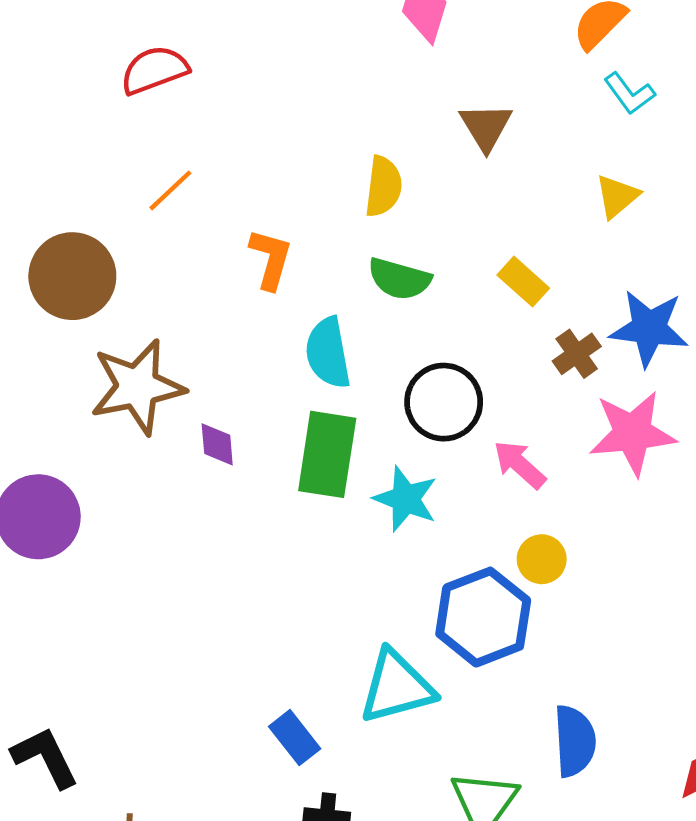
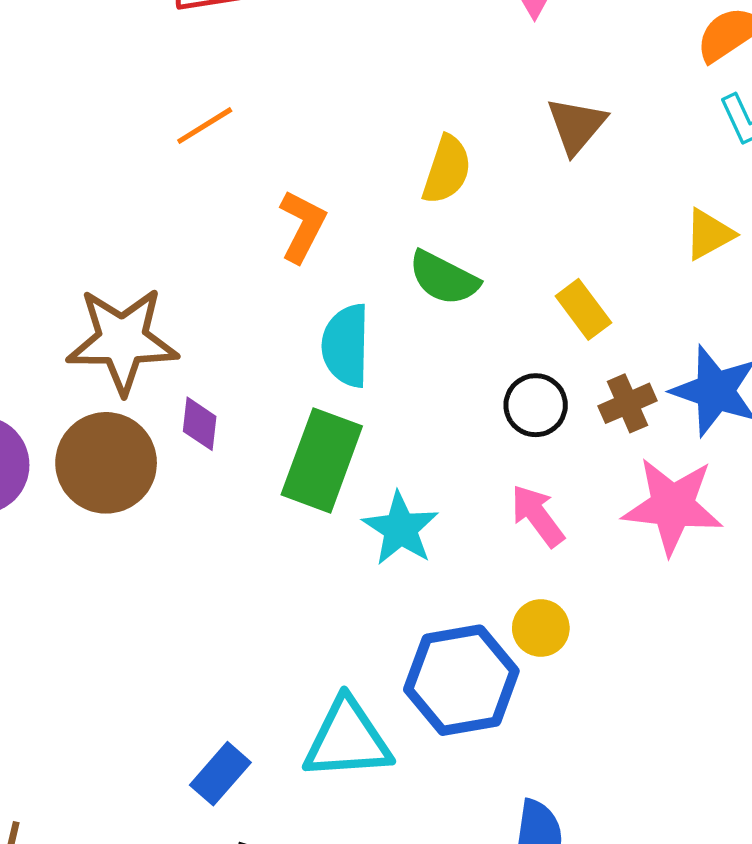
brown circle: (72, 276) -> (106, 463), moved
black circle: (444, 402) -> (536, 405), moved, size x0.7
blue rectangle: (295, 738) -> (220, 774), turned 68

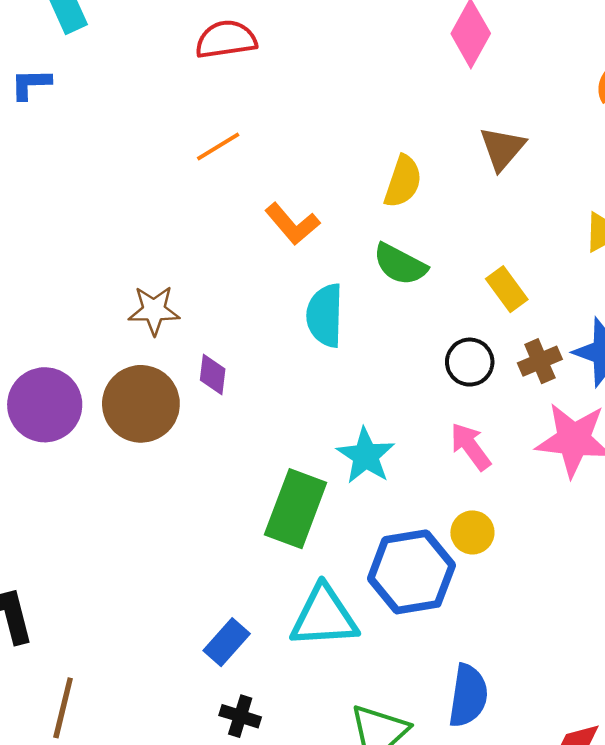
orange L-shape: (302, 226) -> (292, 224), turned 112
brown star: (122, 340) -> (154, 310), size x0.6
green rectangle: (322, 460) -> (296, 509), moved

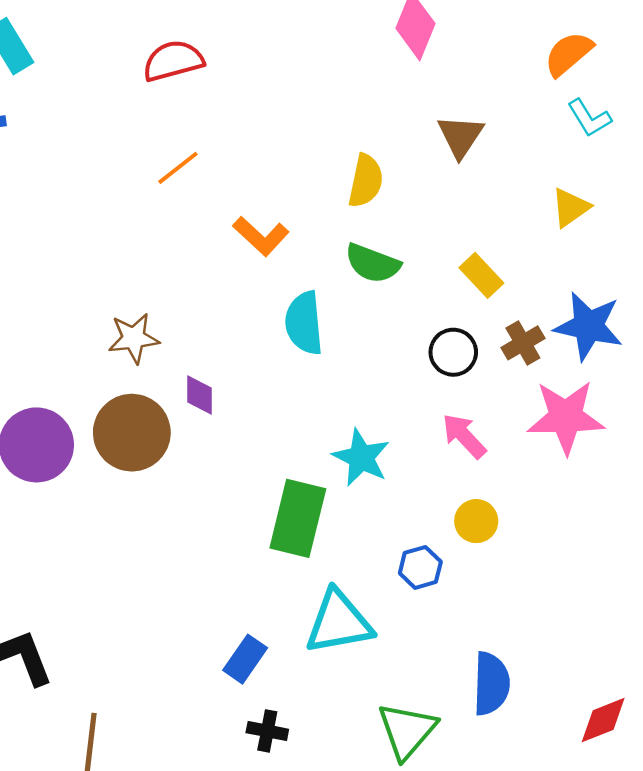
blue hexagon: (411, 572) -> (420, 567), size x0.5

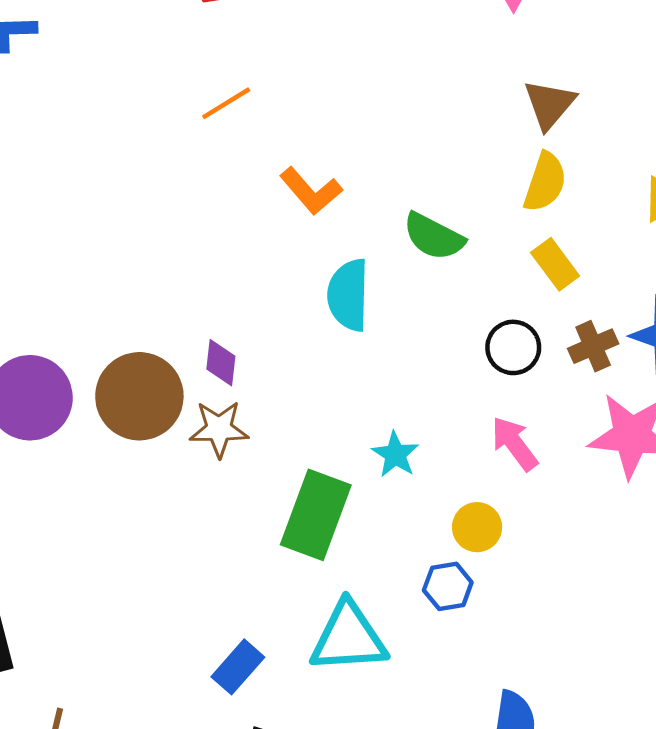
yellow semicircle: (366, 181) -> (545, 182), moved
brown star: (134, 338) -> (219, 429), moved
cyan star: (361, 458) -> (395, 454), size x0.7
yellow circle: (476, 521) -> (477, 527), moved

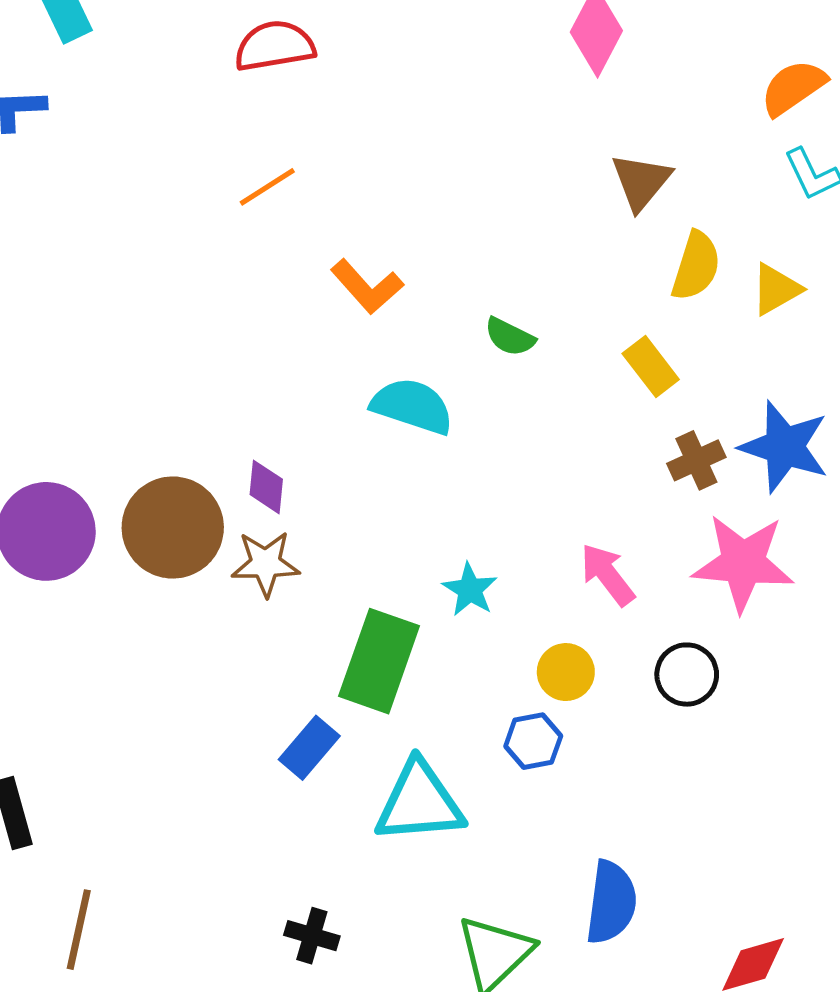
yellow semicircle: (545, 182) -> (696, 266), moved
green semicircle: (434, 237) -> (510, 337), size x0.7
cyan semicircle: (348, 295) -> (412, 406), turned 108
black circle: (513, 347) -> (687, 675), moved
blue rectangle: (238, 667) -> (309, 748), moved

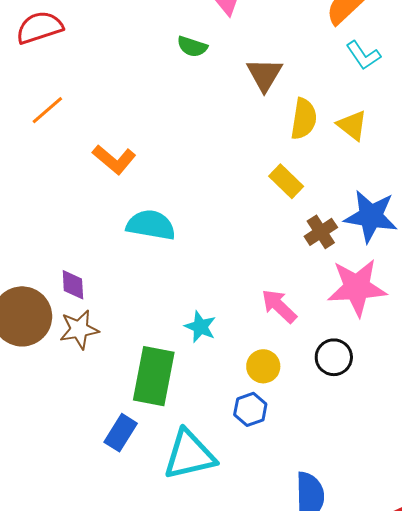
yellow triangle: (776, 289) -> (352, 125), turned -44
green semicircle: (510, 337) -> (192, 47), moved

